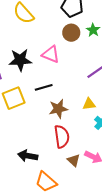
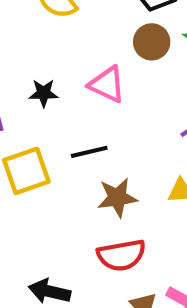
black star: (20, 60) -> (44, 93), size x0.6
red semicircle: (62, 137) -> (121, 255), turned 85

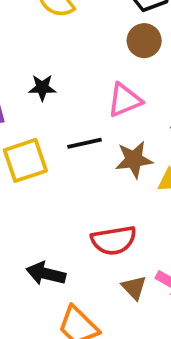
pink triangle: (107, 84) -> (124, 100), moved, turned -48
brown star: (117, 198) -> (134, 160), moved

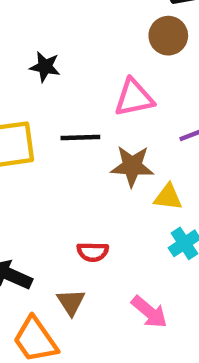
red semicircle: (114, 240) -> (93, 252), size x0.6
brown triangle: (134, 288) -> (71, 302), moved

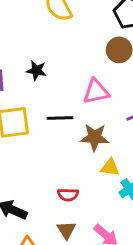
yellow triangle: (168, 197) -> (110, 167), moved
brown triangle: (71, 302) -> (66, 230), moved

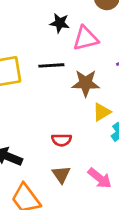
black star: (36, 70) -> (60, 23), moved
yellow triangle: (110, 167) -> (102, 112), turned -36

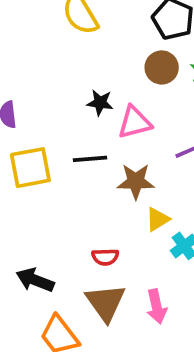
brown triangle: (61, 175) -> (106, 303), size x1.6
pink arrow: (100, 178) -> (157, 306), turned 40

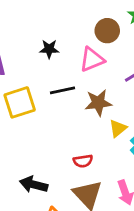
brown circle: (162, 67) -> (107, 31), moved
black star: (100, 103) -> (49, 49), moved

